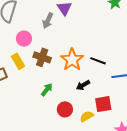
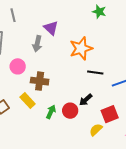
orange star: (72, 60) -> (81, 48), moved, turned 30
yellow rectangle: (18, 61) -> (28, 100), moved
red circle: (65, 109) -> (70, 111), moved

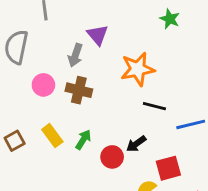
brown cross: (40, 81) -> (79, 90), moved
green arrow: (51, 112) -> (83, 140), moved

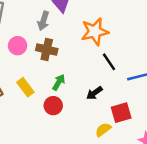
black line: (154, 106) -> (109, 62), turned 42
green arrow: (83, 140) -> (59, 82), moved
red circle: (112, 157) -> (53, 106), moved

